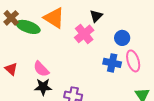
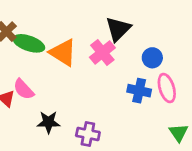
black triangle: (96, 16) -> (118, 29), size x1.5
orange triangle: (54, 18) -> (63, 53), moved
pink semicircle: (41, 69) -> (24, 89), moved

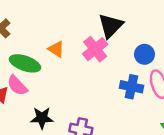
green ellipse: (29, 43) -> (25, 63), moved
orange triangle: (63, 53) -> (56, 49), size x0.6

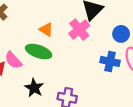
green ellipse: (25, 63) -> (39, 52), moved
black star: (42, 118) -> (34, 88), turned 30

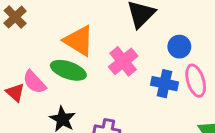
orange triangle: (46, 30) -> (79, 41), size x1.6
pink cross: (79, 30) -> (123, 61), moved

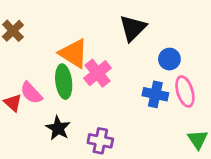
pink cross: (123, 61) -> (98, 73), moved
green ellipse: (68, 70) -> (64, 82), turned 64

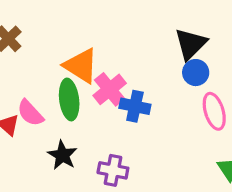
black triangle: (133, 28) -> (191, 44), moved
blue cross: (155, 94) -> (135, 106), moved

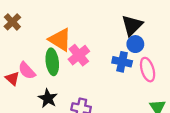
blue cross: (135, 106) -> (122, 62), moved

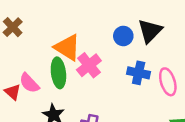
blue circle: (135, 44) -> (123, 36), moved

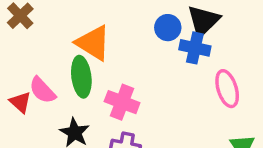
pink cross: (89, 65) -> (122, 102), moved, turned -30
blue cross: (139, 73) -> (195, 48), moved

